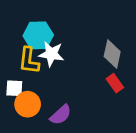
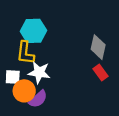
white star: (51, 54) -> (39, 72), moved
purple semicircle: (61, 115) -> (38, 99), moved

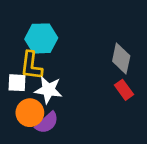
white square: (13, 77) -> (17, 83), moved

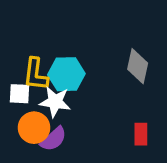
cyan hexagon: (41, 38) -> (66, 74), moved
red rectangle: (124, 90) -> (141, 134), moved, turned 36

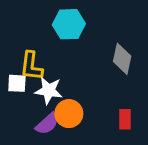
cyan hexagon: (66, 74) -> (69, 24), moved
orange circle: (34, 128) -> (69, 114), moved

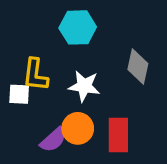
white star: (49, 91) -> (84, 86), moved
red rectangle: (125, 119) -> (118, 135), moved, size x1.5

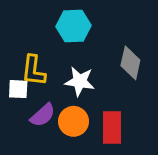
purple semicircle: (53, 140) -> (43, 115), moved

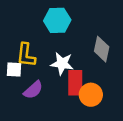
orange circle: (74, 121) -> (91, 95), moved
red rectangle: (112, 127) -> (75, 83), moved

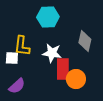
purple semicircle: (33, 90) -> (17, 86), moved

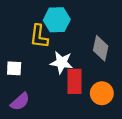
yellow L-shape: (22, 46) -> (39, 36), moved
orange circle: (76, 79) -> (102, 93), moved

